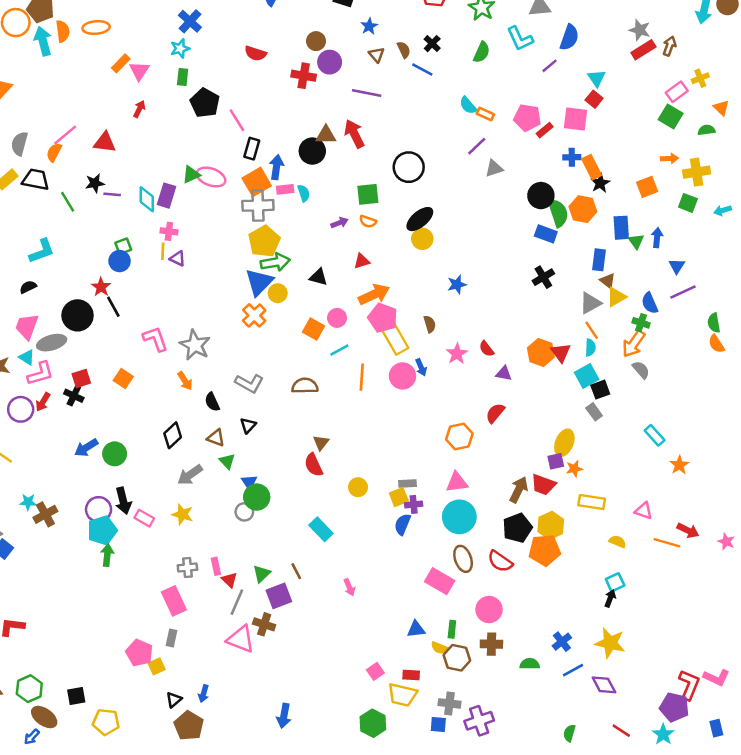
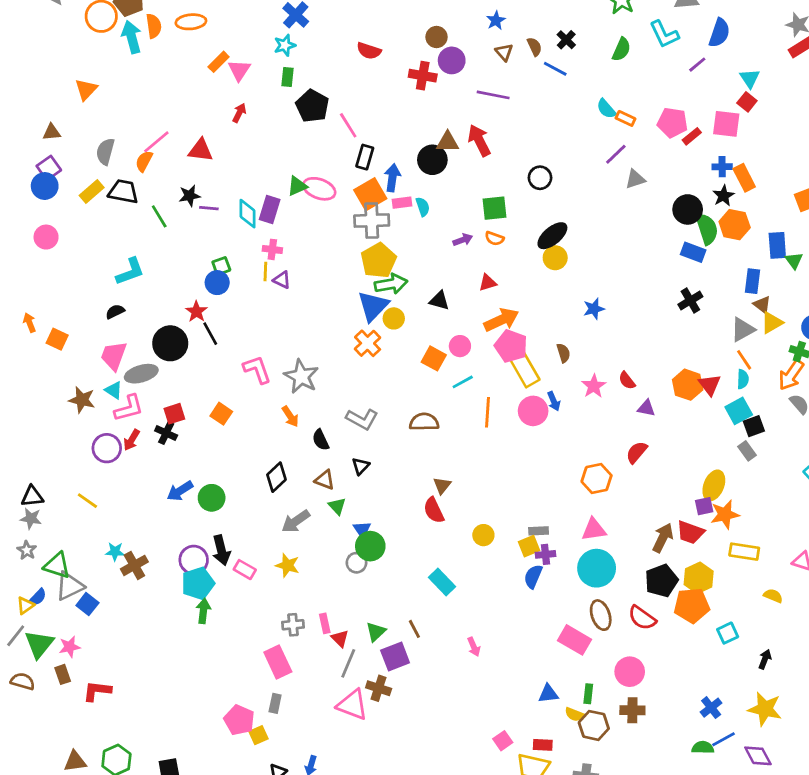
black circle: (409, 167) -> (540, 178), size x0.7
black star: (600, 183) -> (723, 196), moved
orange star: (574, 469) -> (725, 514), size x1.5
cyan square: (615, 582) -> (728, 633), moved
green semicircle: (530, 664) -> (703, 748), moved

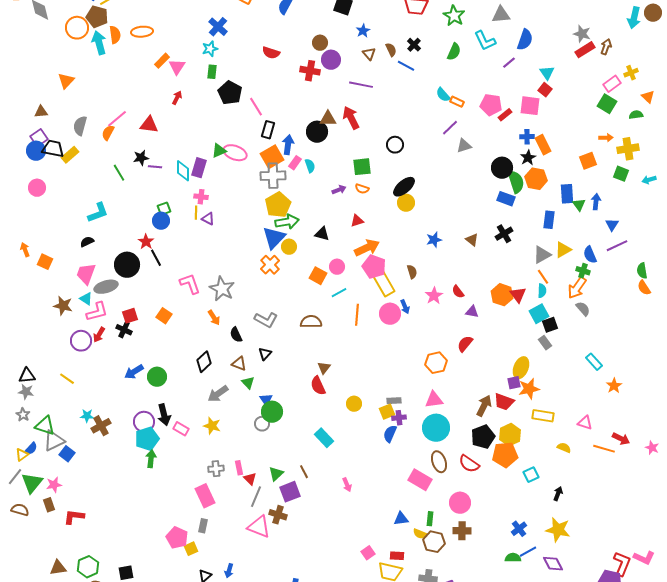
black trapezoid: (123, 192) -> (53, 149), moved
pink rectangle: (402, 203) -> (295, 163), turned -48
brown triangle: (762, 305) -> (472, 240), moved

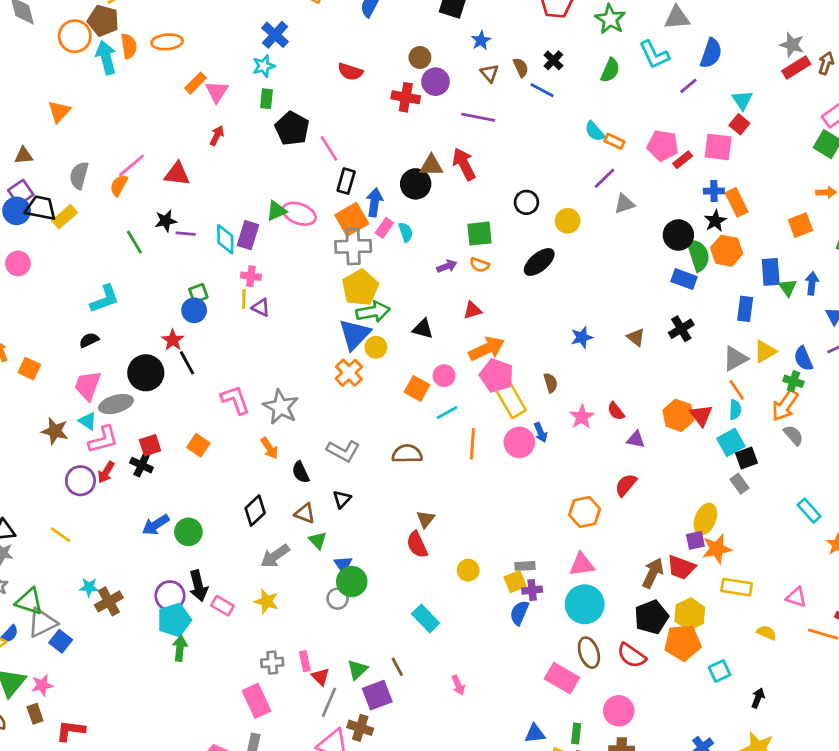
yellow circle: (406, 203) -> (568, 221), moved

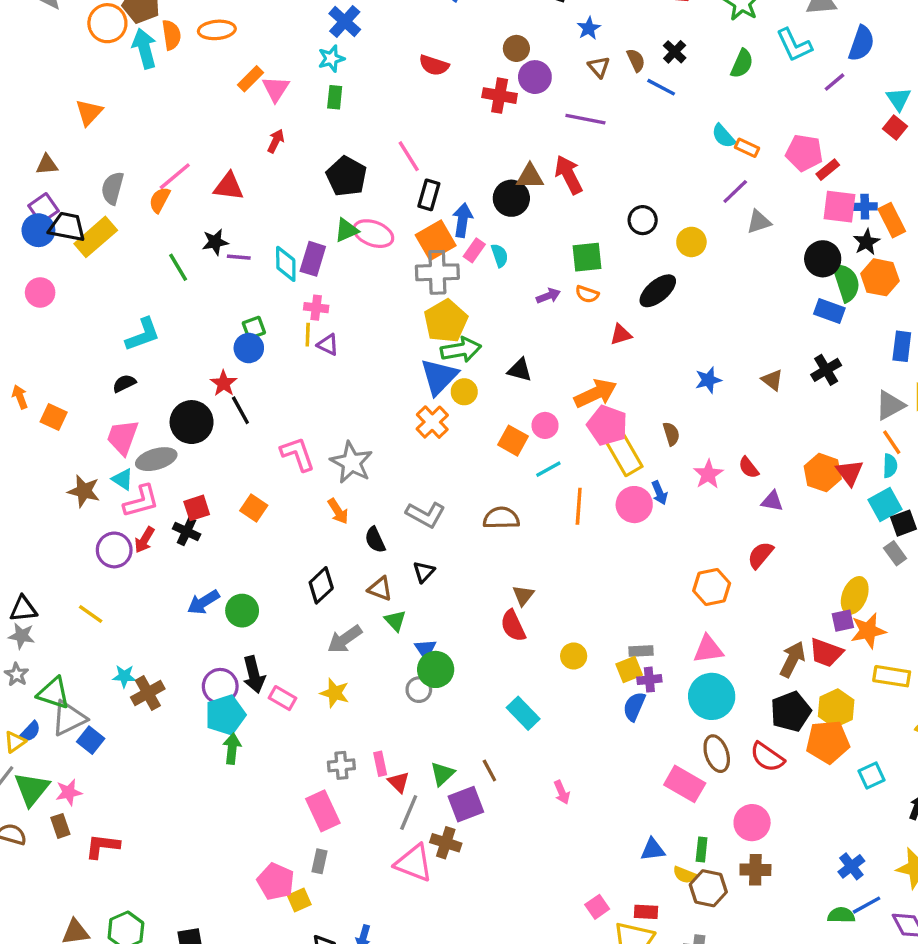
black pentagon: (292, 129) -> (346, 176), moved
pink square: (718, 147) -> (840, 207), moved
yellow rectangle: (65, 217) -> (96, 237), size x1.4
red triangle: (472, 310) -> (621, 335), moved

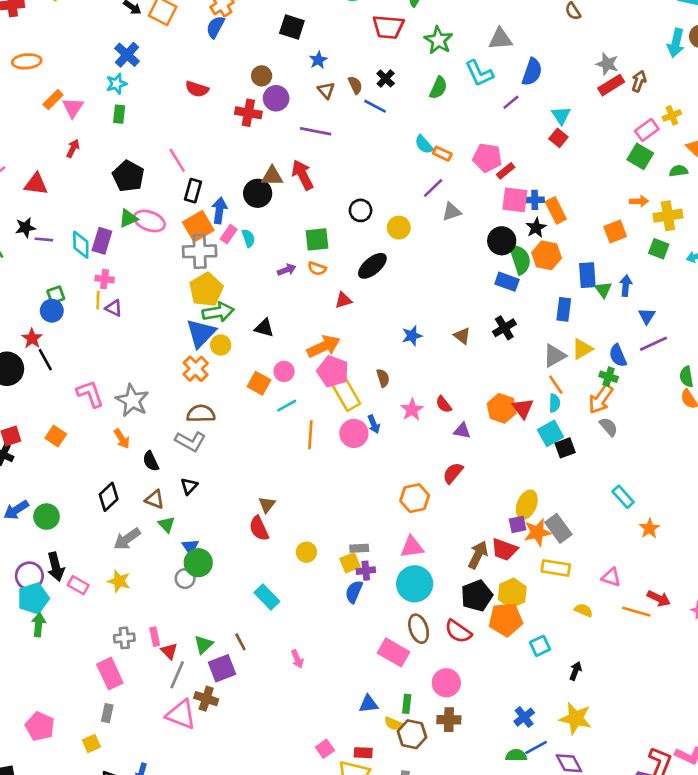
brown semicircle: (501, 518) -> (201, 414), moved
gray rectangle: (895, 553) -> (558, 528), moved, size x1.5
pink pentagon: (276, 882) -> (40, 726), moved

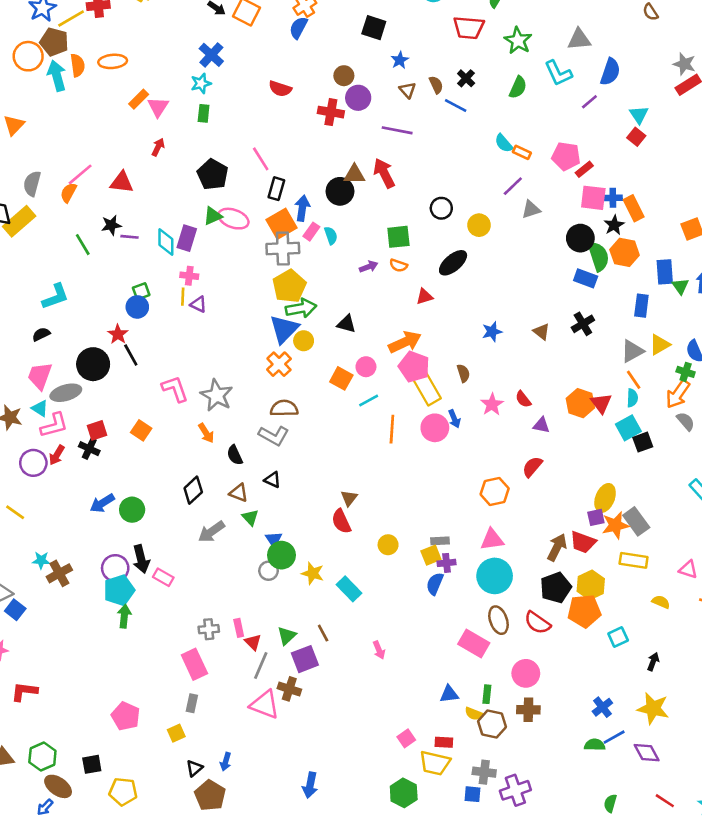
black triangle: (189, 486) -> (272, 480), turned -48
yellow star: (119, 581) -> (313, 573), moved

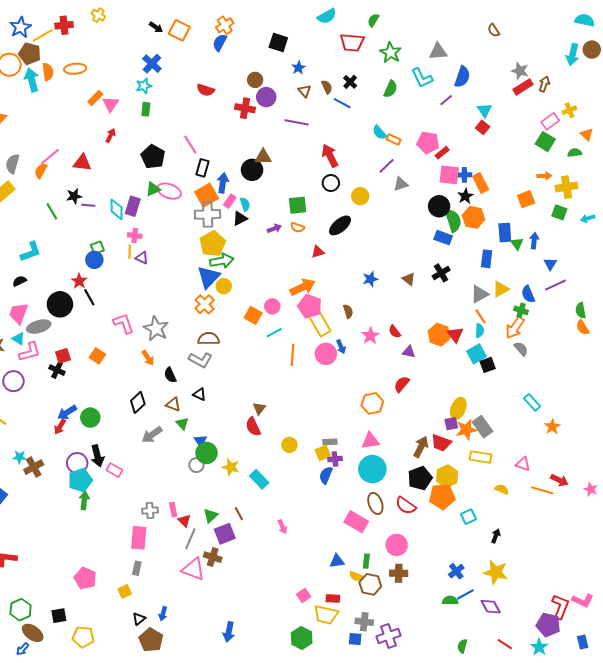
red arrow: (384, 173) -> (330, 156), moved
black triangle: (346, 324) -> (240, 218), moved, turned -42
red arrow: (57, 455) -> (60, 427), moved
pink rectangle: (194, 664) -> (139, 538), turned 30

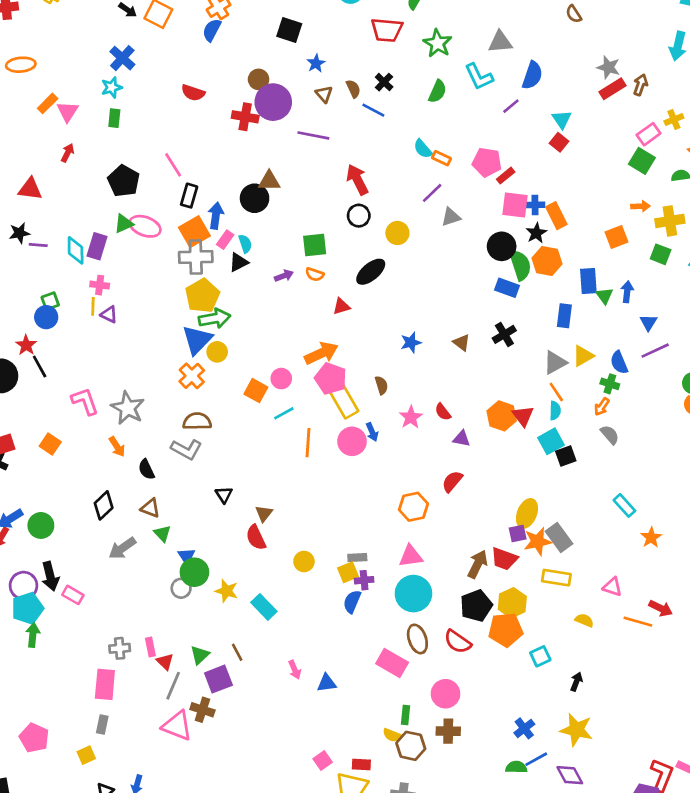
purple circle: (266, 97) -> (273, 102), size x1.4
orange arrow: (515, 328) -> (602, 407), size x0.6
black triangle: (199, 394) -> (224, 495), moved, turned 32
blue triangle: (337, 561) -> (327, 683), moved

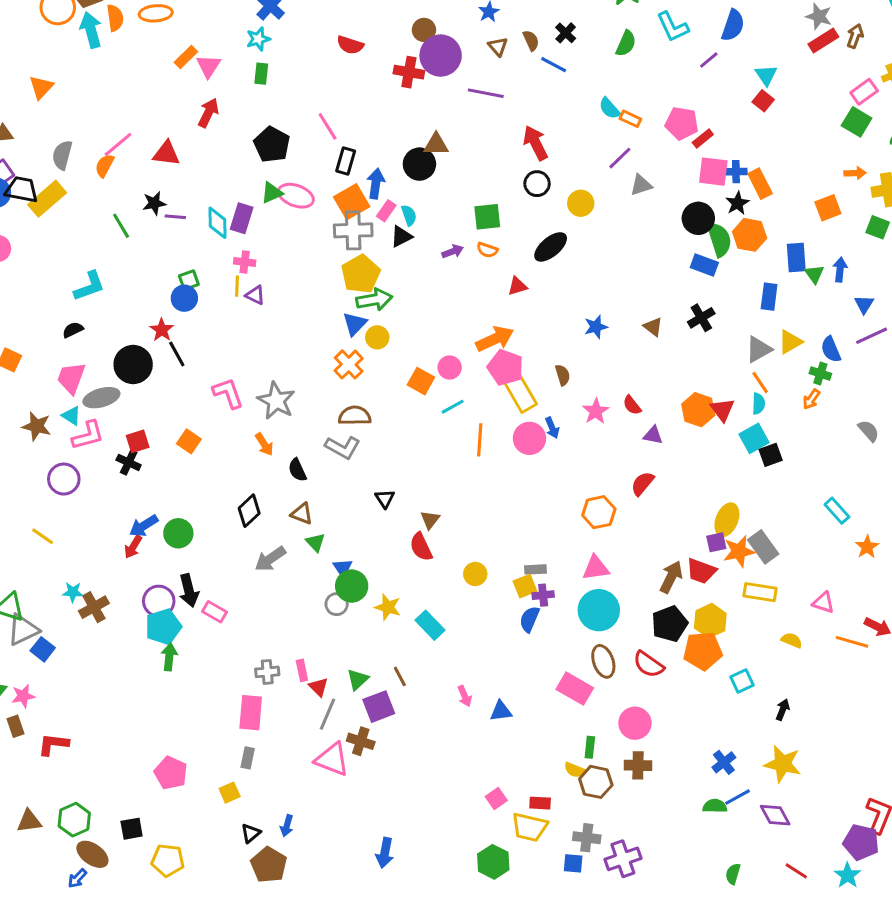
red arrow: (68, 153) -> (208, 113), size x1.4
blue triangle: (197, 340) -> (355, 324), size x0.7
gray semicircle: (610, 435) -> (869, 431), moved

